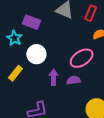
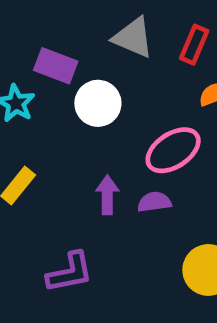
white circle: (36, 54) -> (98, 103), moved

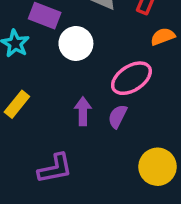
purple semicircle: (154, 202) -> (118, 116), turned -55

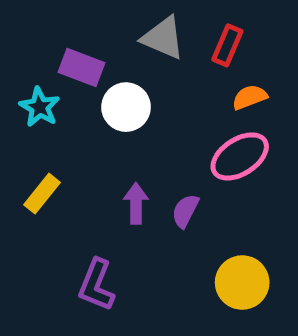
pink ellipse: (131, 78) -> (240, 156), moved
purple L-shape: (55, 168) -> (96, 285), turned 123

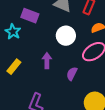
white circle: (126, 107) -> (66, 36), moved
purple arrow: (136, 203) -> (47, 61), moved

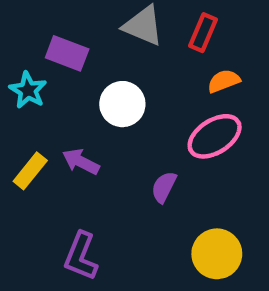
white circle: (66, 36) -> (122, 104), moved
purple arrow: (47, 61) -> (81, 162), moved, turned -63

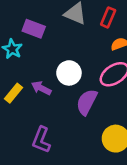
white circle: (122, 104) -> (69, 73), moved
purple semicircle: (164, 187) -> (87, 102), size x1.5

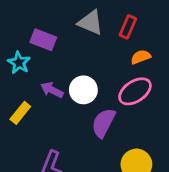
purple arrow: (41, 88) -> (52, 90), moved

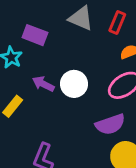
purple semicircle: (103, 123) -> (110, 124), moved, turned -136

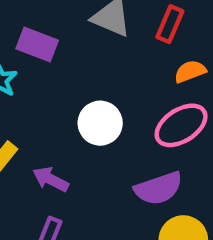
purple arrow: (43, 84) -> (51, 179), moved

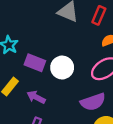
purple rectangle: (37, 44) -> (35, 63), moved

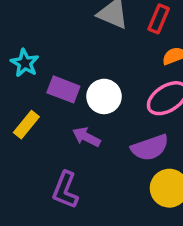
purple arrow: (36, 97) -> (86, 137), moved

